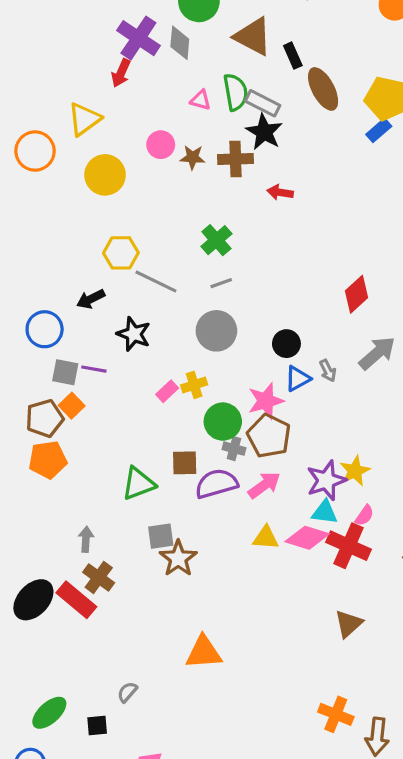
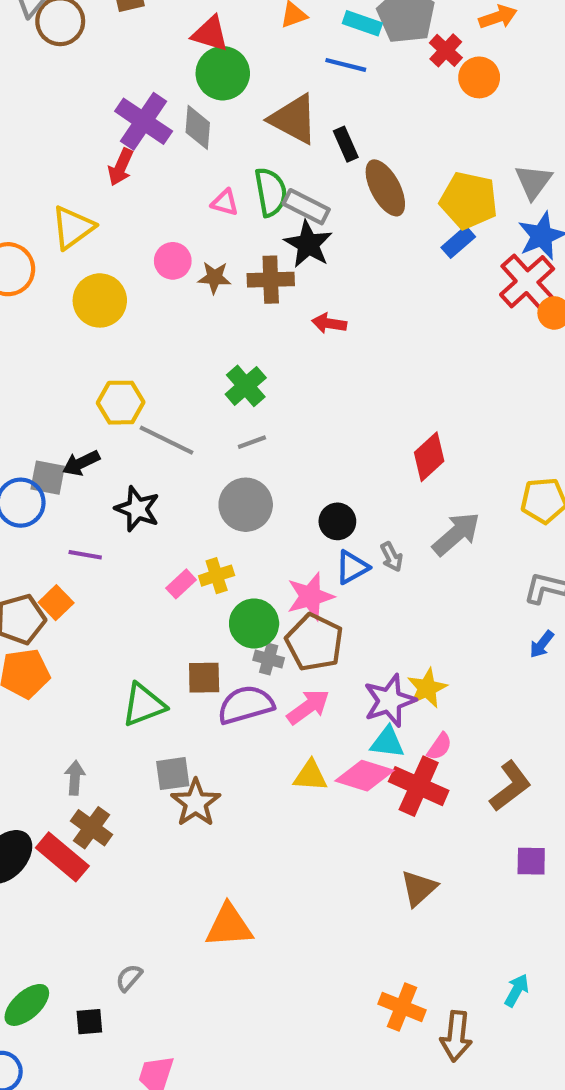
gray square: (65, 372) -> (48, 478), moved

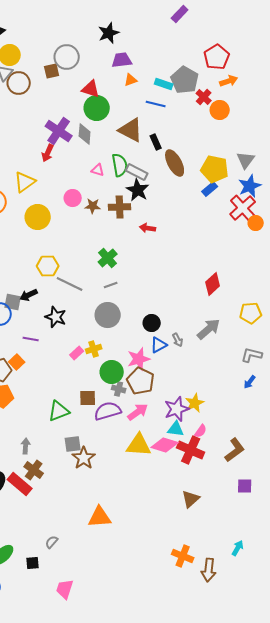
red diamond: (429, 457) -> (213, 284), moved
yellow triangle: (310, 776) -> (139, 445), size x1.5

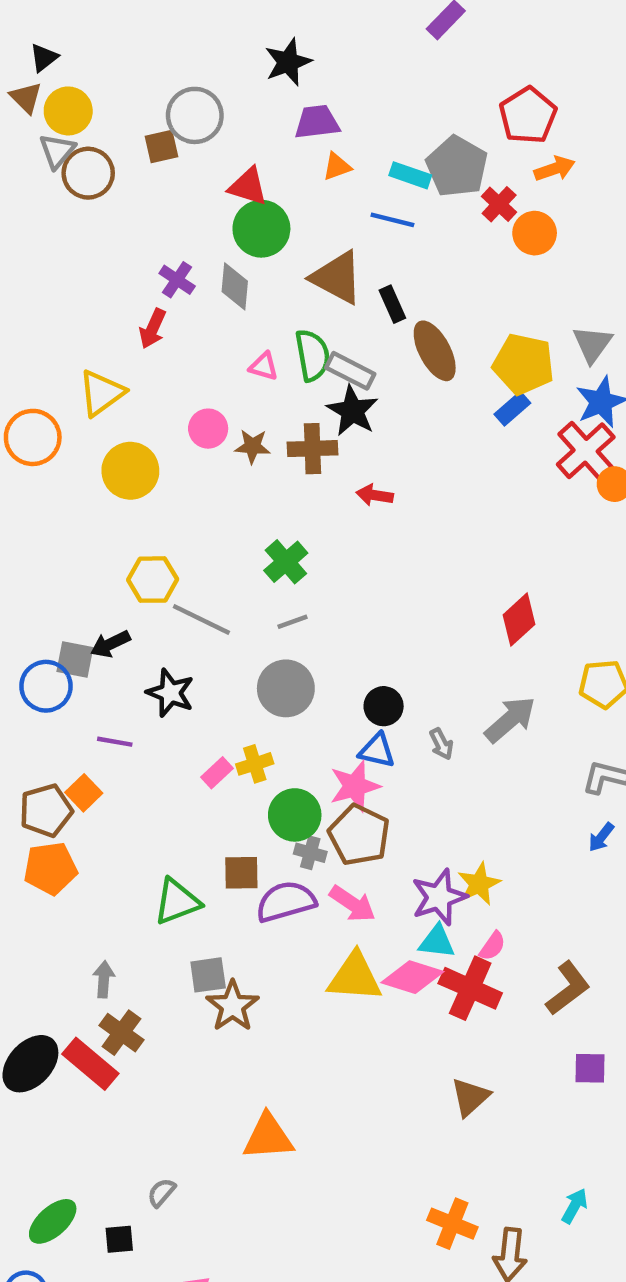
purple cross: (59, 131) -> (177, 280), size x0.6
blue triangle: (159, 345) -> (377, 751), moved, turned 42
pink arrow: (138, 412) -> (352, 904), turned 70

